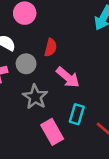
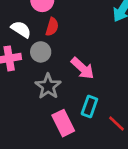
red semicircle: (51, 47) -> (52, 27), moved

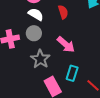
red semicircle: (52, 27) -> (63, 12), moved, turned -32
white semicircle: (21, 29) -> (36, 14), moved

